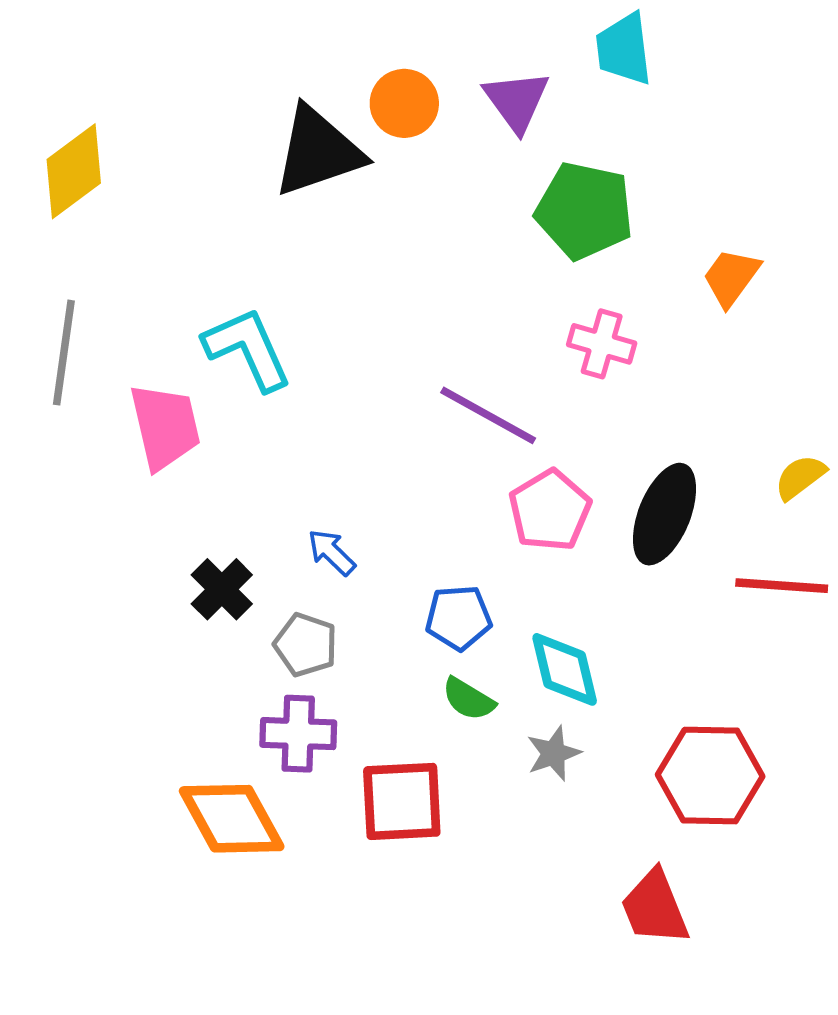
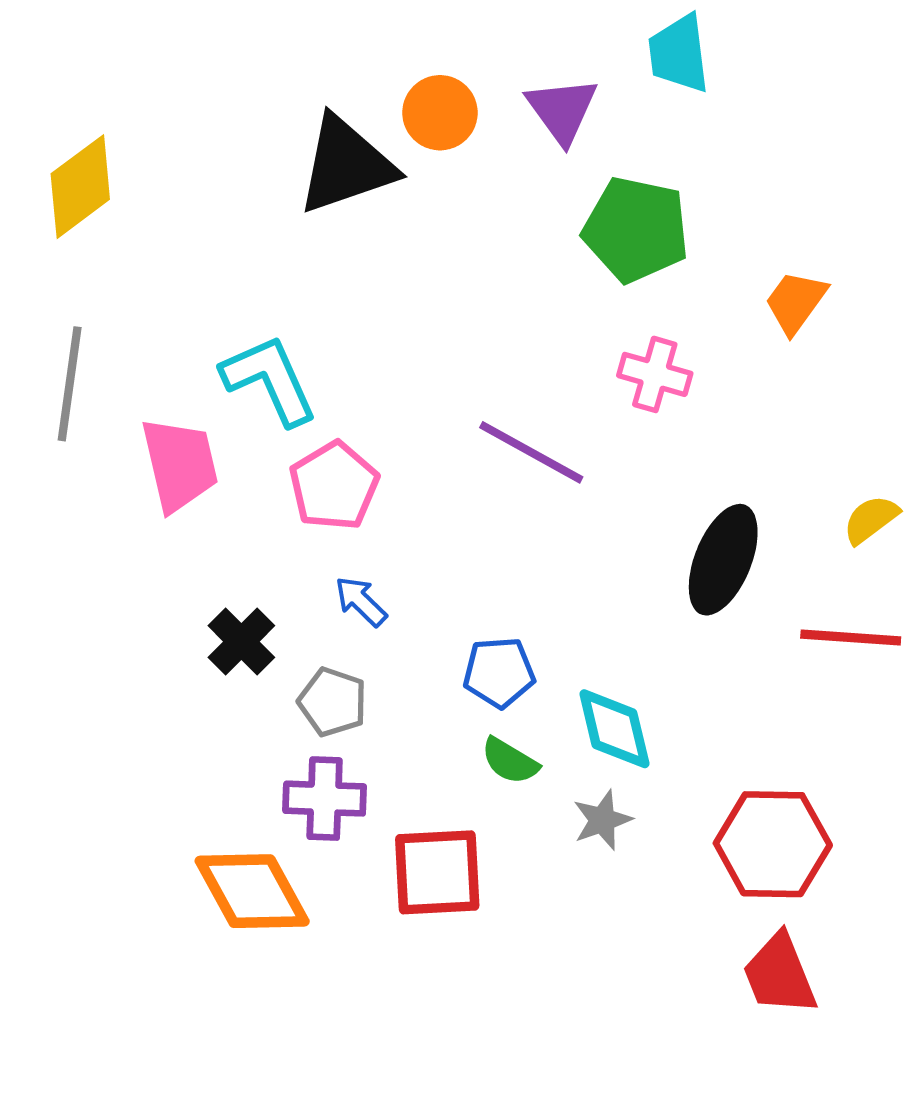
pink pentagon: (550, 510) -> (334, 486), moved
red trapezoid: (655, 907) -> (780, 974), moved

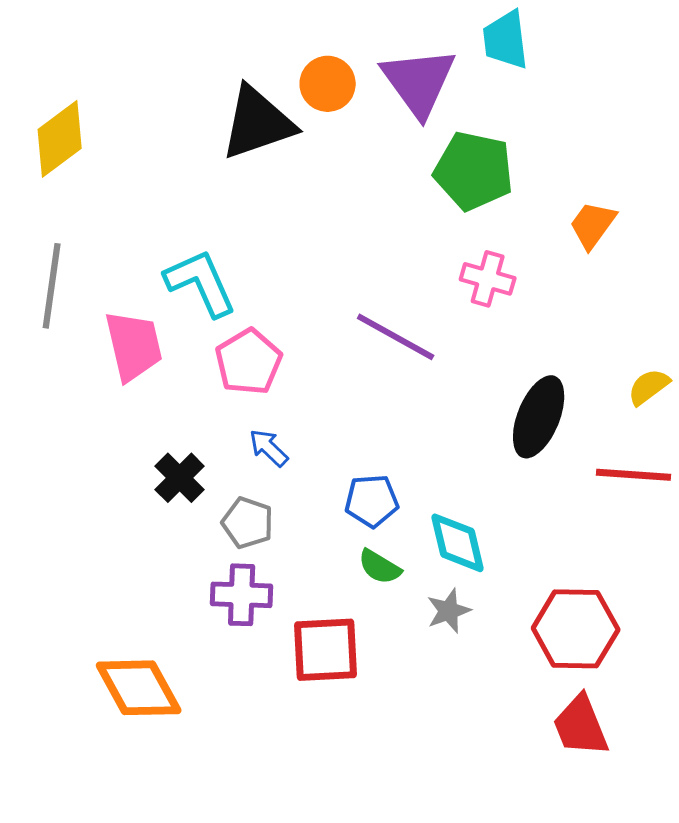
purple triangle: (562, 110) -> (419, 82), size x1.4
orange diamond: (252, 891) -> (139, 688), moved

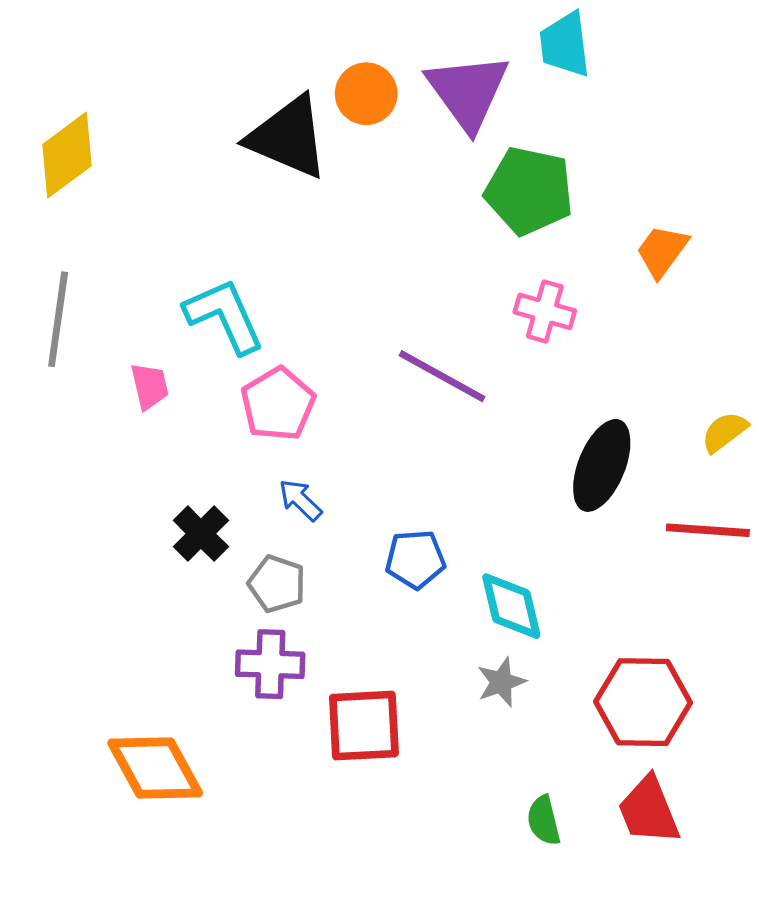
black triangle: (258, 123) -> (288, 137), turned 42
pink trapezoid: (134, 346) -> (150, 386), size x0.6
green semicircle: (380, 567) -> (544, 820), moved, turned 45

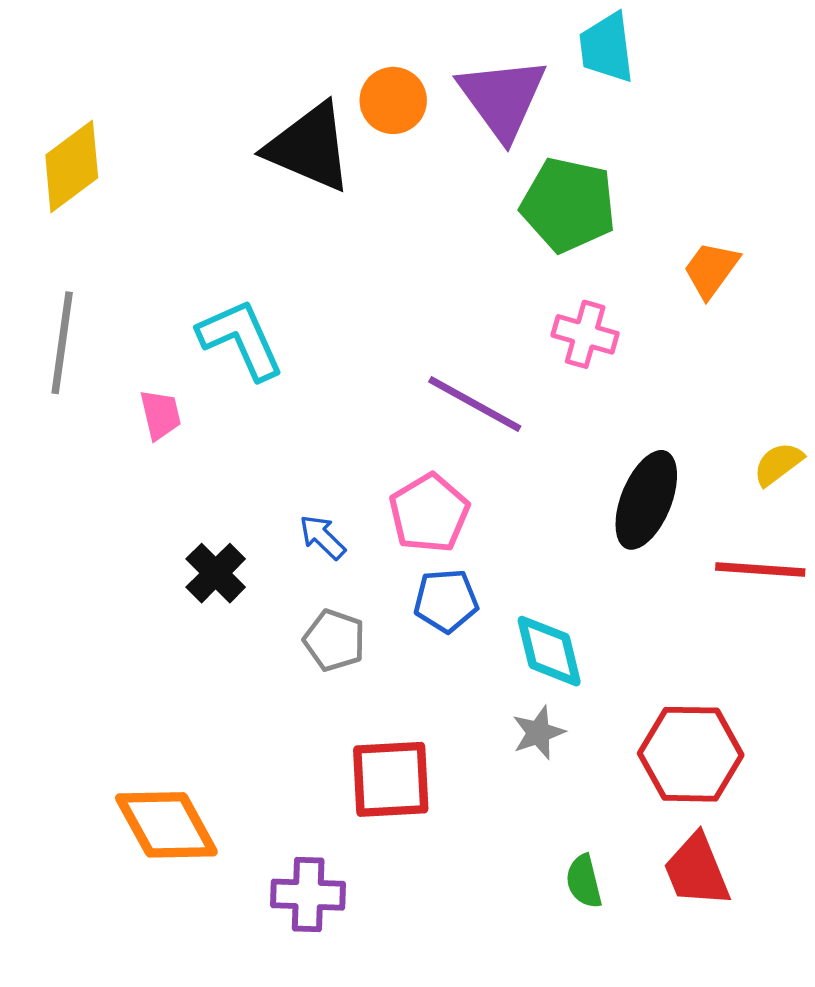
pink pentagon: (278, 404) -> (429, 513), moved
gray pentagon: (277, 584) -> (334, 640), moved
purple cross: (270, 664) -> (308, 895), moved

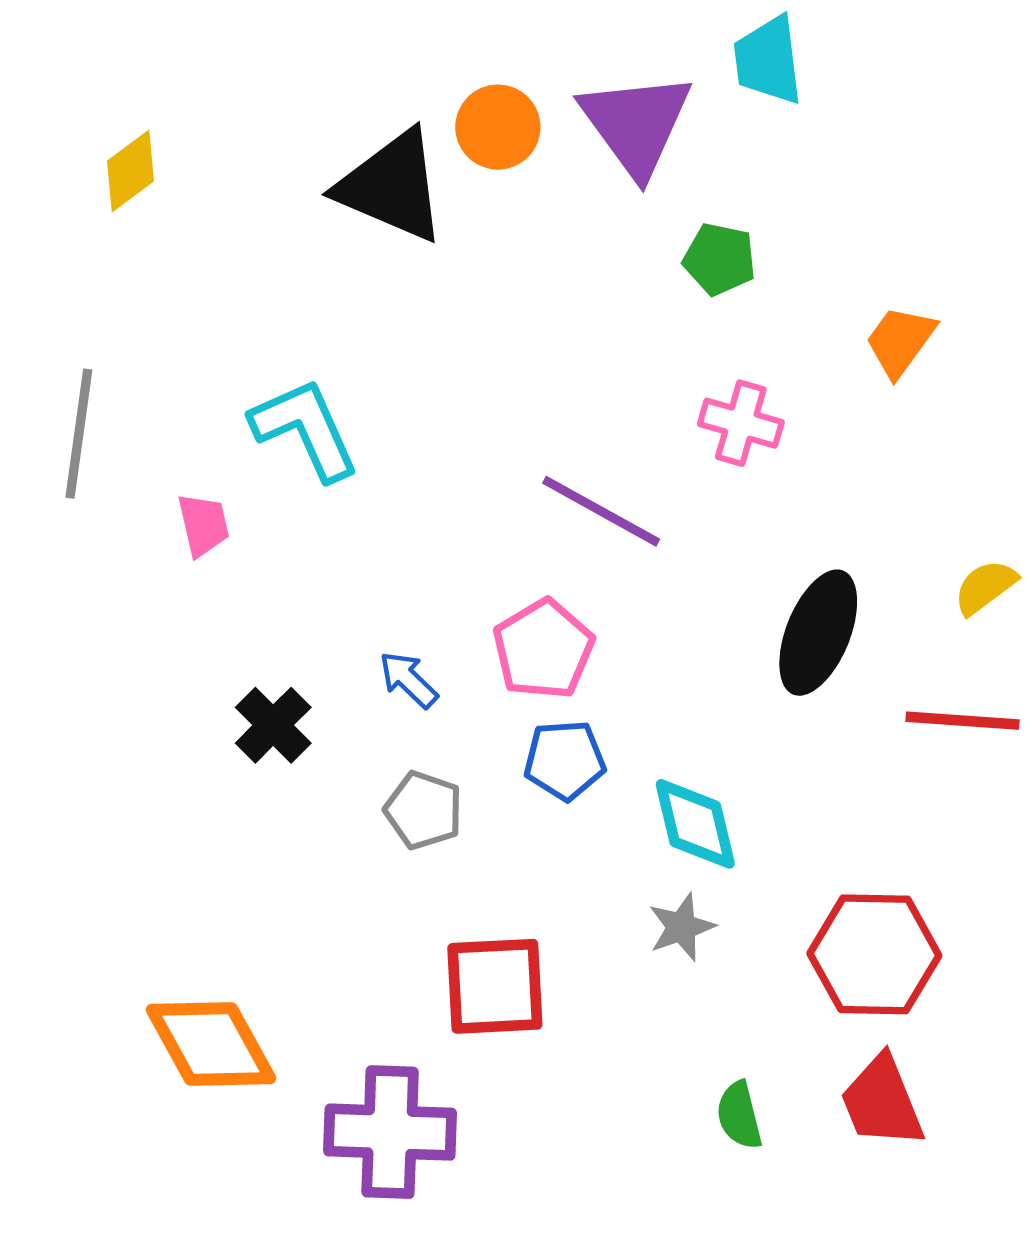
yellow diamond: (72, 166) -> (131, 171), moved, size x0.7
green pentagon: (568, 205) -> (720, 259), size x0.6
purple cross: (308, 895) -> (390, 1132), size x1.4

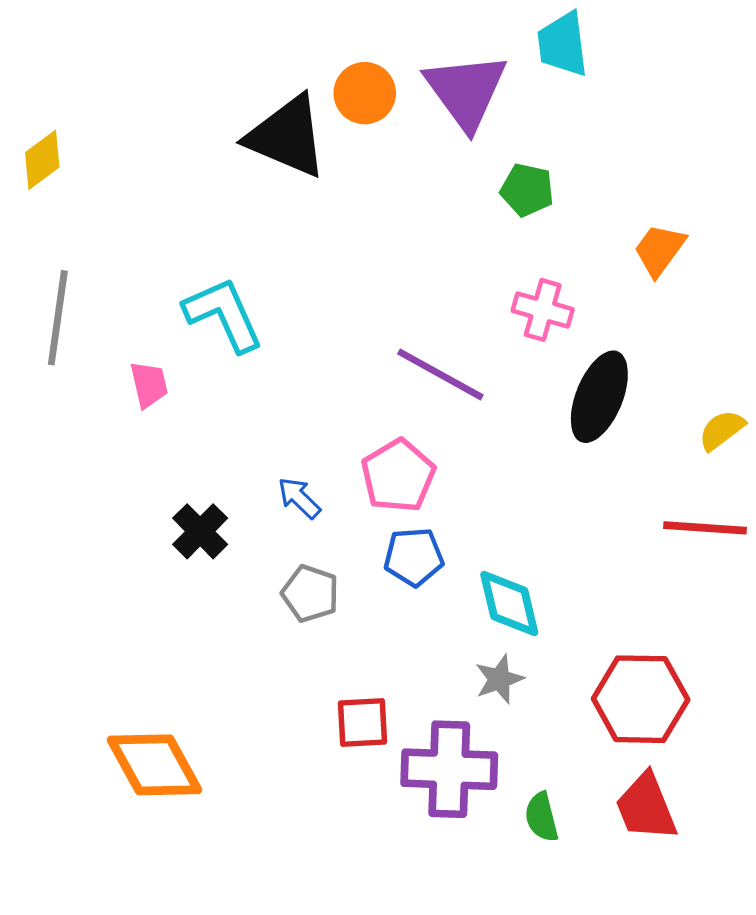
yellow diamond: (131, 171) -> (42, 160), moved
black ellipse: (818, 633) -> (599, 397), moved
red square: (495, 986) -> (363, 723), size x0.7
purple cross: (390, 1132) -> (449, 769), moved

